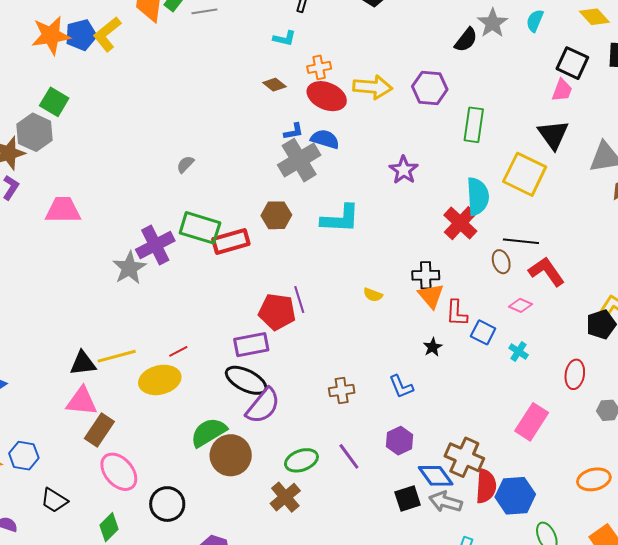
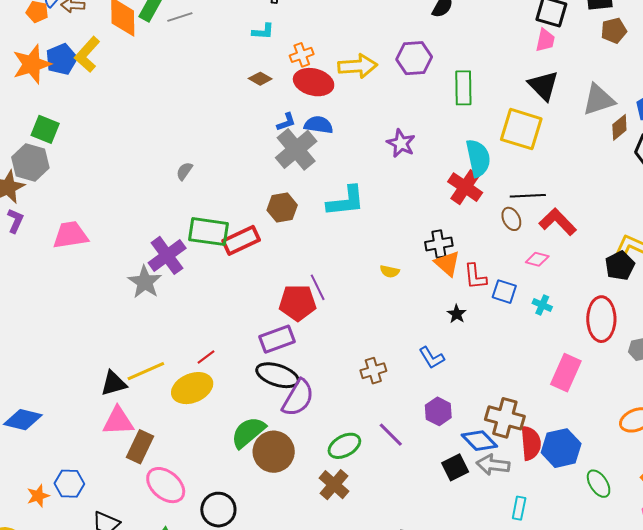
red ellipse: (575, 374) -> (601, 319), size x1.5

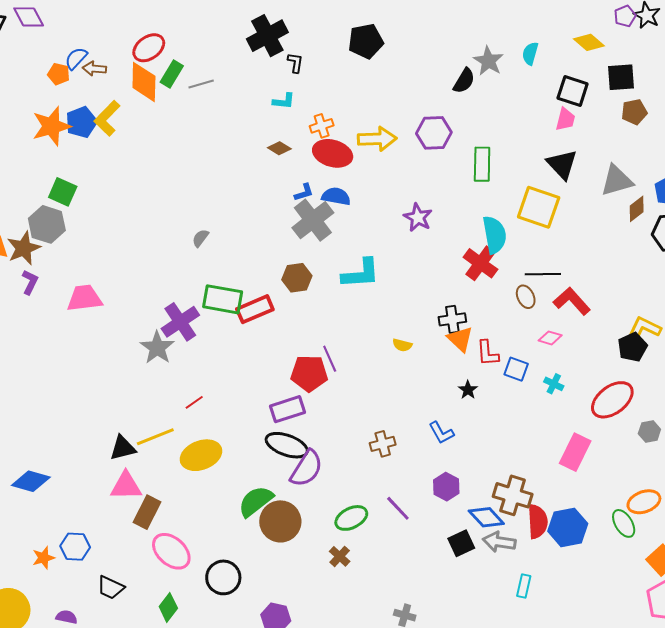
red ellipse: (601, 319) -> (612, 400), turned 51
red line: (206, 357) -> (194, 402), moved
green ellipse: (599, 484) -> (624, 523), moved
brown cross: (334, 485) -> (340, 556), size x0.7

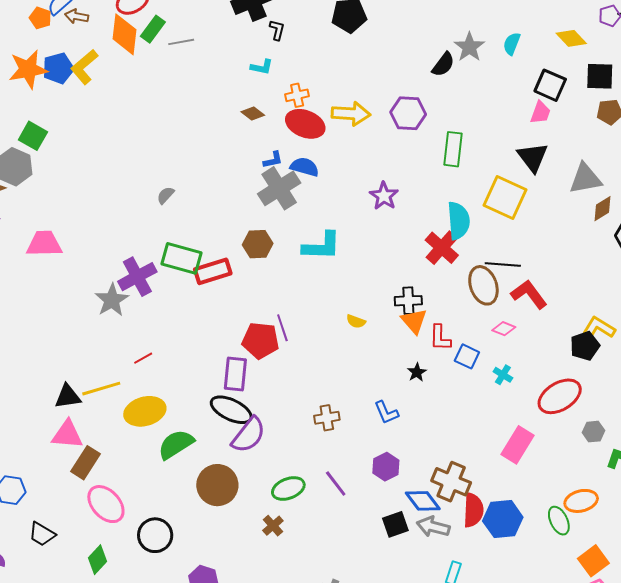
brown ellipse: (526, 297) -> (483, 285), size x1.6
purple rectangle: (287, 409) -> (235, 374), turned -72
green semicircle: (256, 501) -> (176, 444), moved

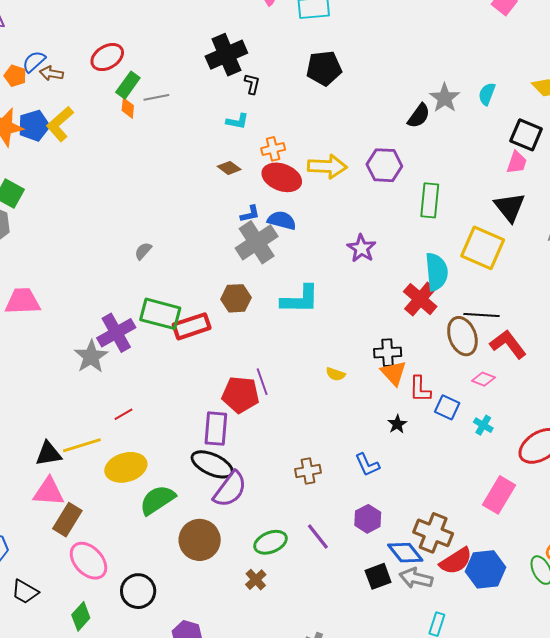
orange diamond: (125, 34) -> (128, 108), moved, size x0.5
red semicircle: (473, 510) -> (456, 561), turned 56

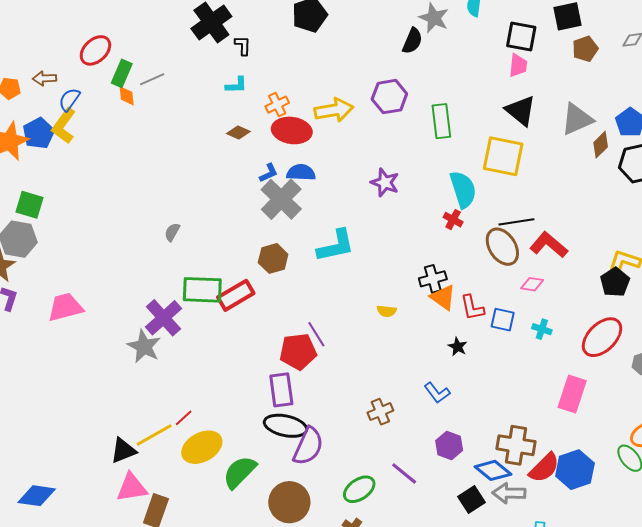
blue semicircle: (34, 62) -> (69, 100), moved
red cross: (420, 299) -> (453, 220), size x0.6
red line: (123, 414) -> (184, 418), moved

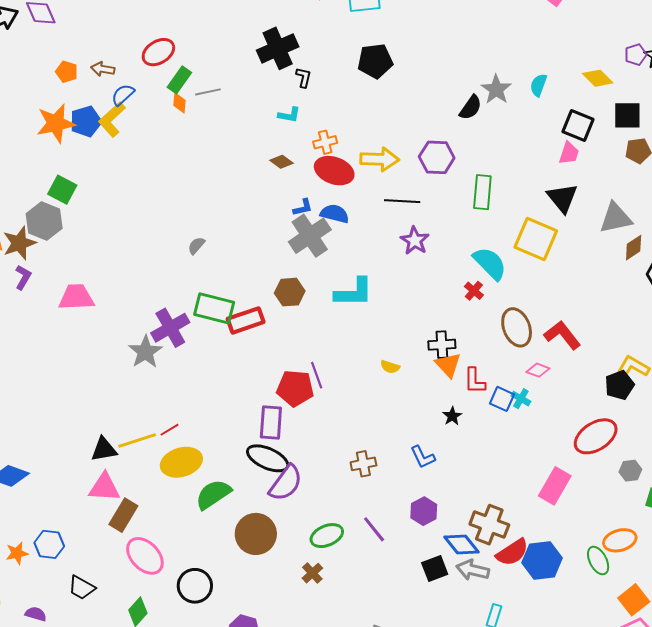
cyan semicircle: (463, 189) -> (490, 263), turned -39
black line: (516, 222) -> (402, 201), moved
cyan cross: (542, 329) -> (521, 399), moved

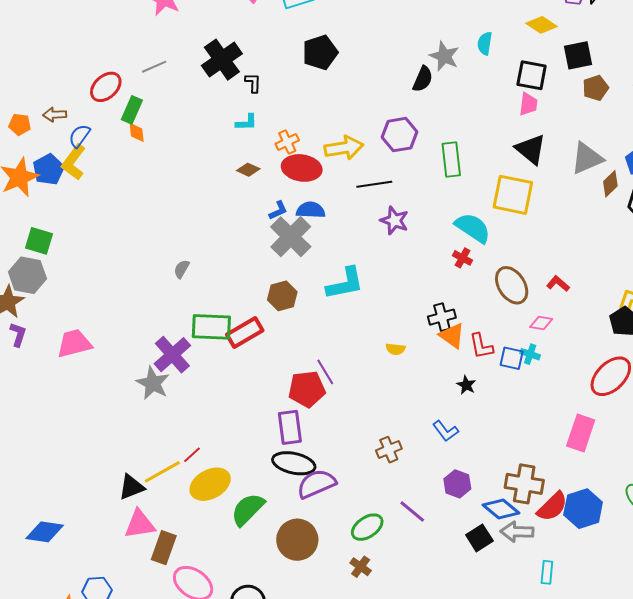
gray line: (208, 92) -> (154, 67), moved
red L-shape: (562, 335) -> (558, 284), size x0.6
purple semicircle: (286, 483) -> (316, 484), turned -138

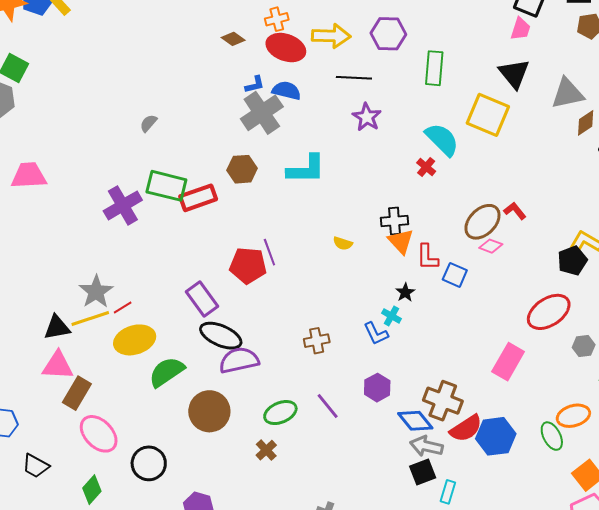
brown ellipse: (512, 285) -> (482, 222), moved, turned 66
cyan cross: (530, 354) -> (391, 316), moved
gray star: (153, 383) -> (96, 292), moved
purple rectangle: (290, 427) -> (202, 299), moved, turned -40
black square: (479, 538) -> (423, 472), moved

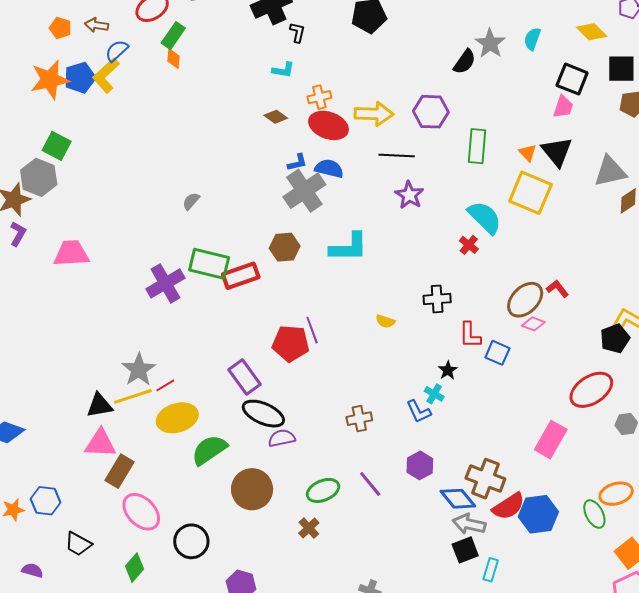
orange triangle: (401, 241) -> (528, 153), moved, size x0.7
purple semicircle: (239, 360) -> (282, 438), size x0.7

